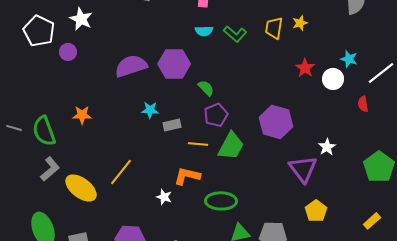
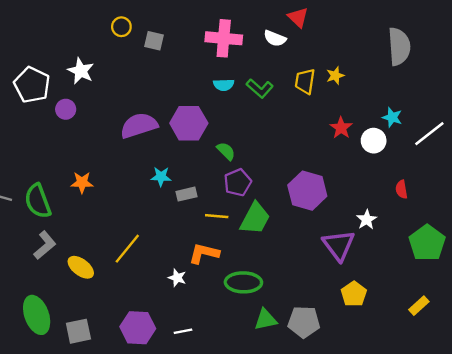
red semicircle: (363, 104) -> (401, 189), moved
yellow ellipse: (81, 188) -> (81, 267), size x0.7

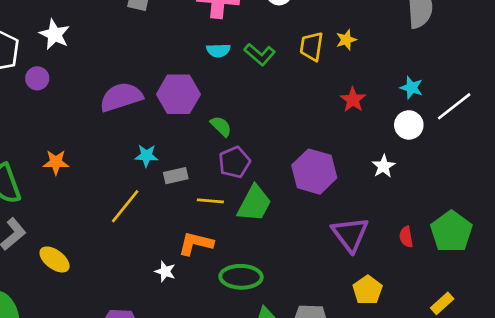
white circle: (374, 141) -> (409, 125), moved
red semicircle: (401, 189) -> (406, 237), moved
white star: (367, 220) -> (384, 166), moved
yellow line: (127, 249) -> (125, 206), moved

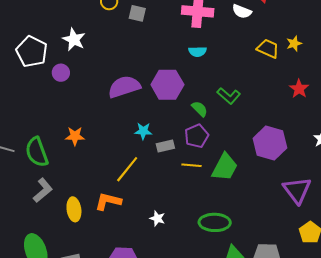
yellow trapezoid: (312, 46) -> (268, 49), turned 105
green L-shape: (260, 54) -> (229, 96), moved
purple pentagon: (234, 162) -> (197, 136), moved
orange L-shape: (196, 244) -> (108, 201), moved
yellow ellipse: (55, 259) -> (74, 209), turned 45

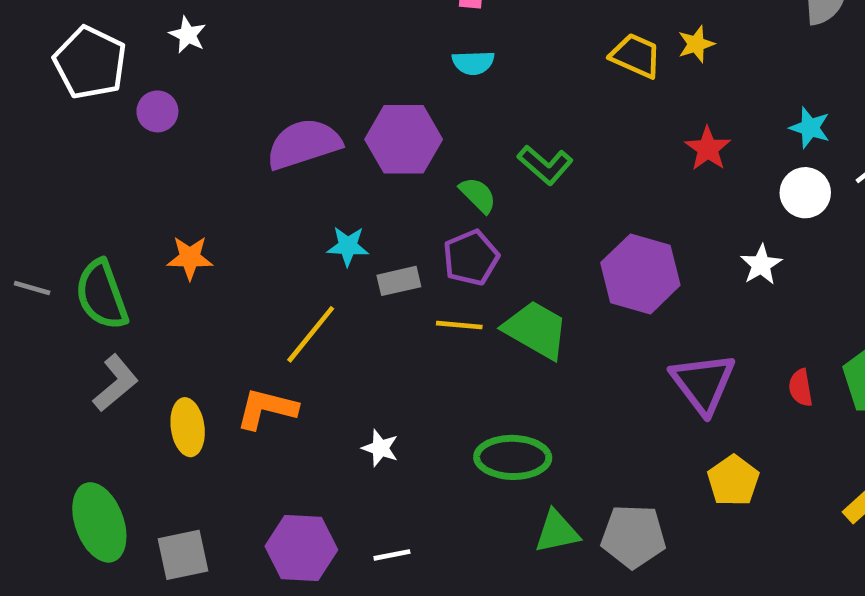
white star: (74, 40) -> (188, 35), size x0.7
green trapezoid: (225, 167) -> (536, 330), turned -88

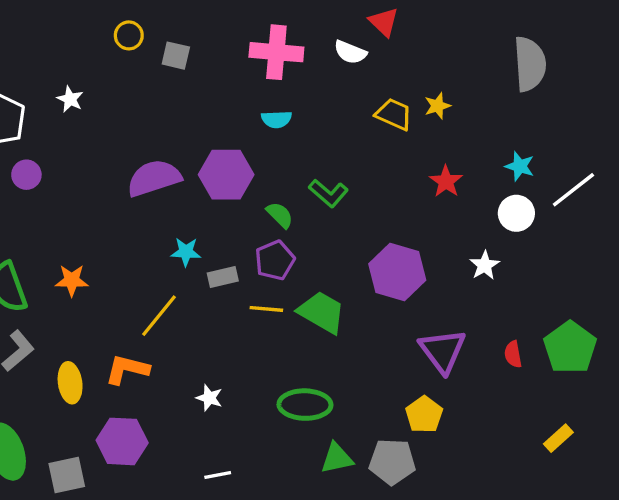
purple circle: (157, 111) -> (26, 175), moved
orange star: (190, 258) -> (72, 280), moved
yellow pentagon: (733, 481) -> (424, 415), moved
purple hexagon: (301, 548) -> (122, 441), moved

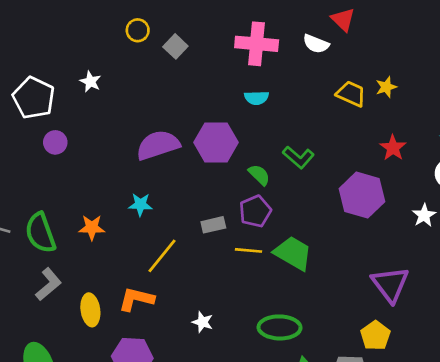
gray square: (176, 56) -> (175, 46), turned 30
cyan star: (186, 252) -> (140, 205), moved
purple hexagon: (397, 272) -> (362, 195), moved

